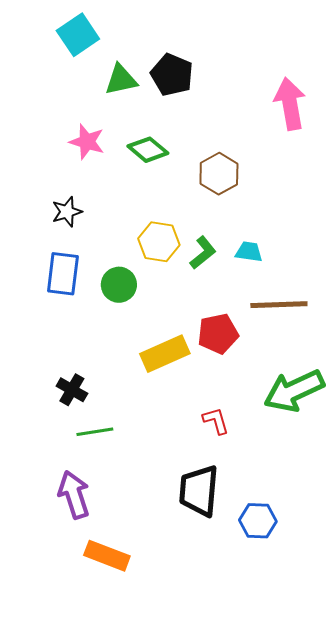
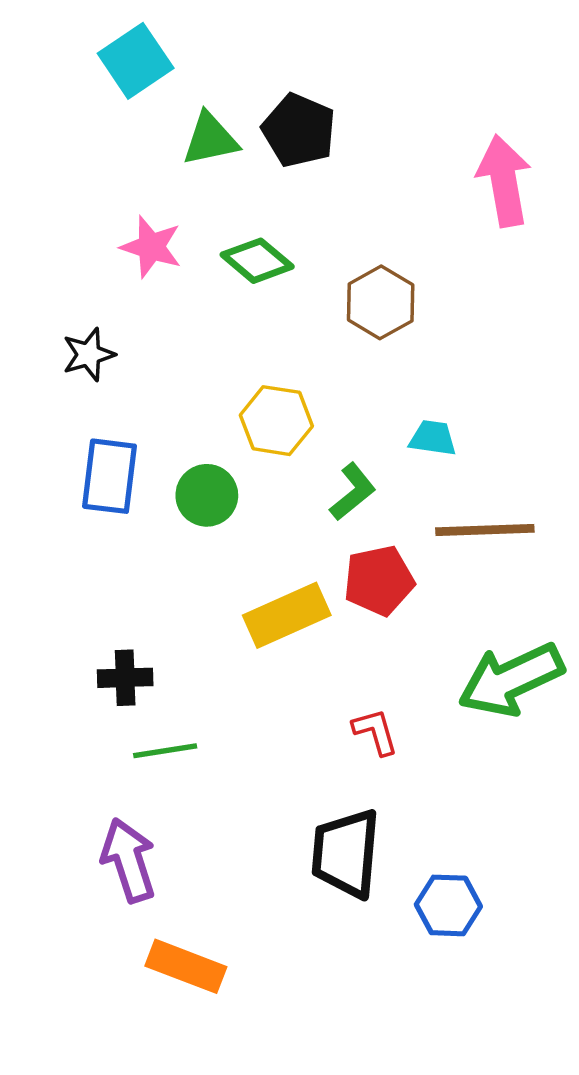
black star: (67, 212) -> (89, 355), moved
green L-shape: (203, 253) -> (353, 492), moved
black cross: (72, 390) -> (125, 678), turned -32

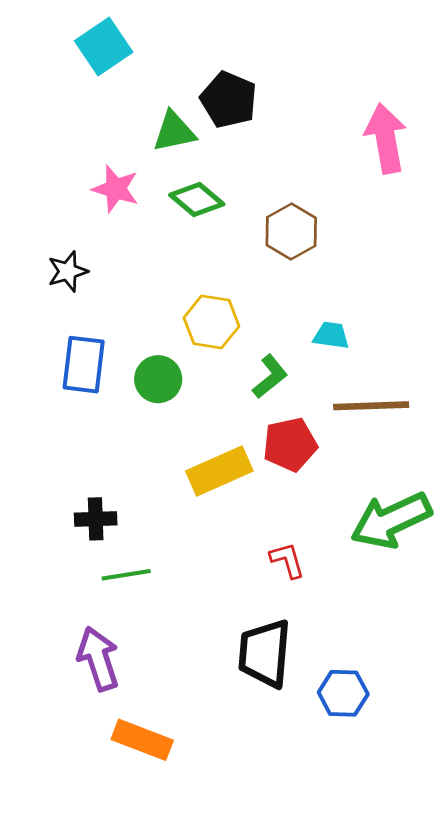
green triangle: (210, 139) -> (174, 132), moved

